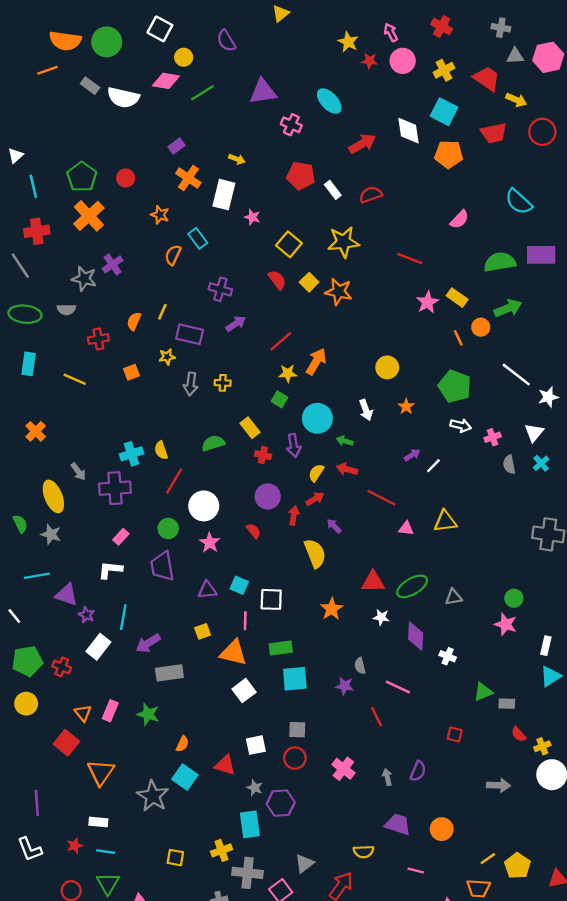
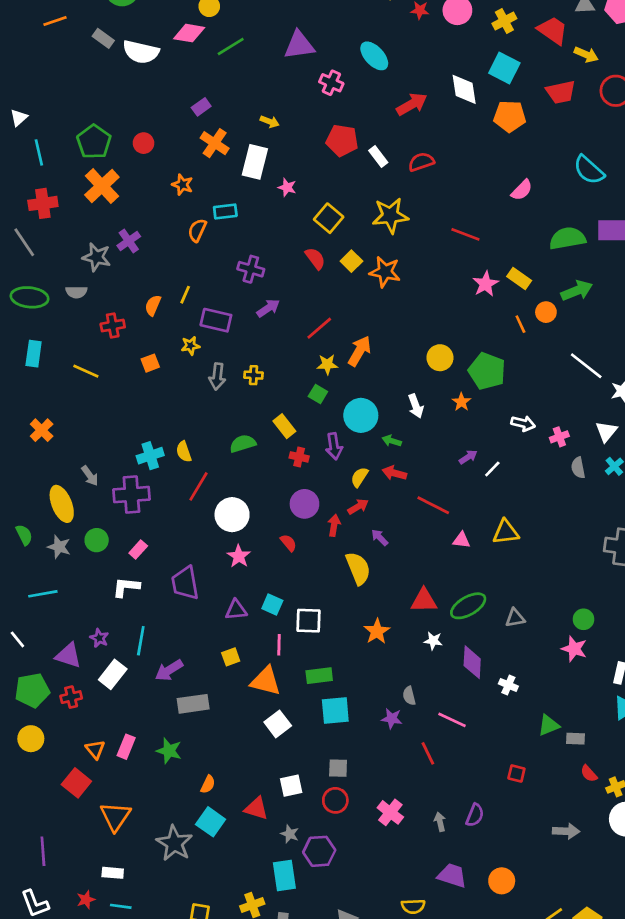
cyan rectangle: (198, 238) -> (225, 211), turned -60
green pentagon: (455, 386) -> (487, 371), moved
green circle: (168, 528) -> (97, 540), moved
purple triangle: (66, 595) -> (68, 655), moved
red cross: (62, 667) -> (71, 697), turned -36

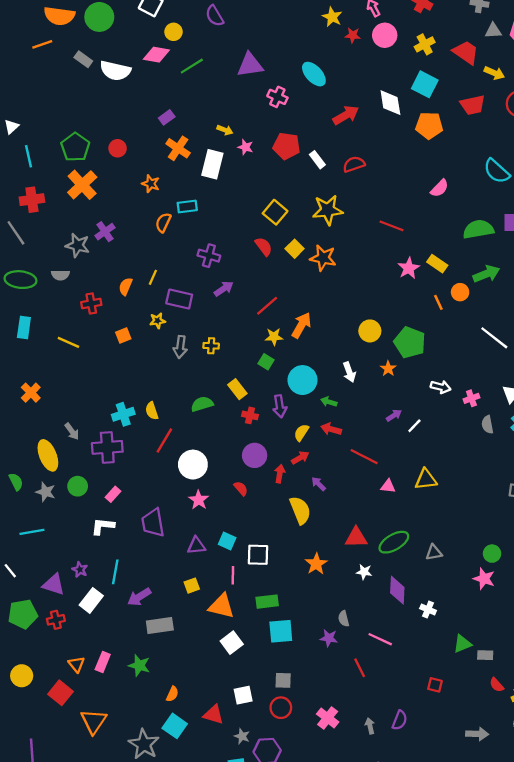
pink star: (287, 187) -> (245, 147), moved
yellow circle: (31, 739) -> (22, 676), moved

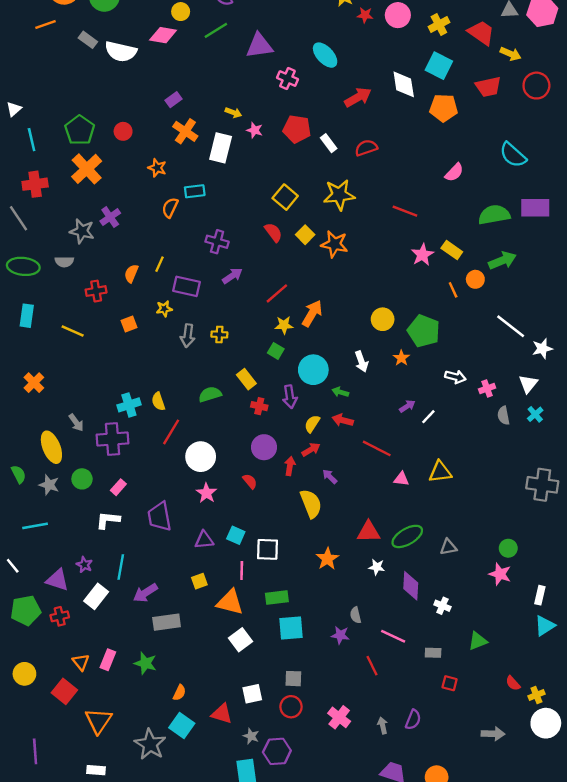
green line: (192, 66) -> (216, 30), moved
gray rectangle: (485, 655) -> (433, 653), moved

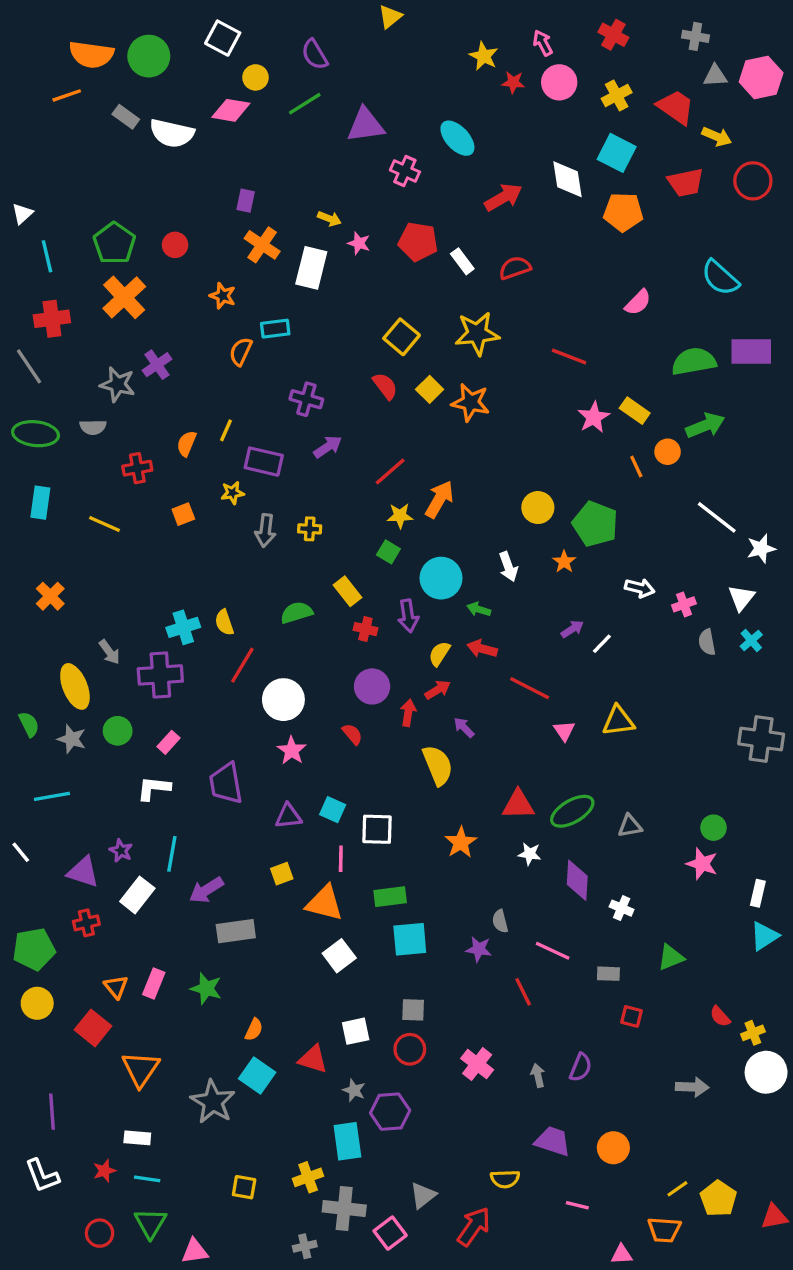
purple rectangle: (174, 100) -> (246, 201), turned -42
pink triangle: (401, 479) -> (564, 731), turned 49
green pentagon: (26, 610) -> (34, 949), moved

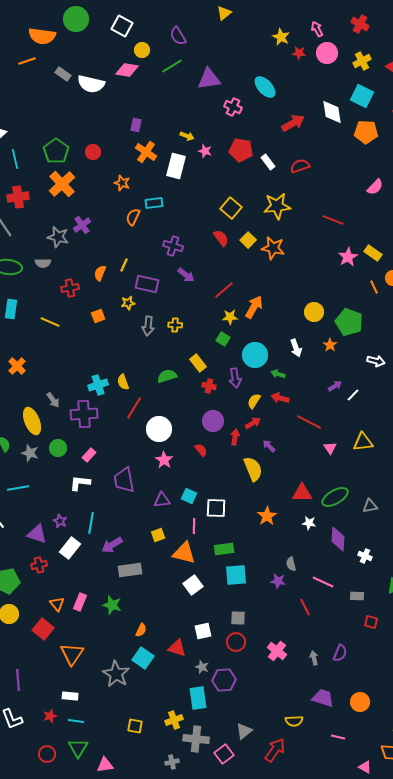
green circle: (149, 56) -> (76, 19), moved
purple arrow: (328, 447) -> (186, 275), turned 72
pink triangle: (622, 1254) -> (365, 767), turned 32

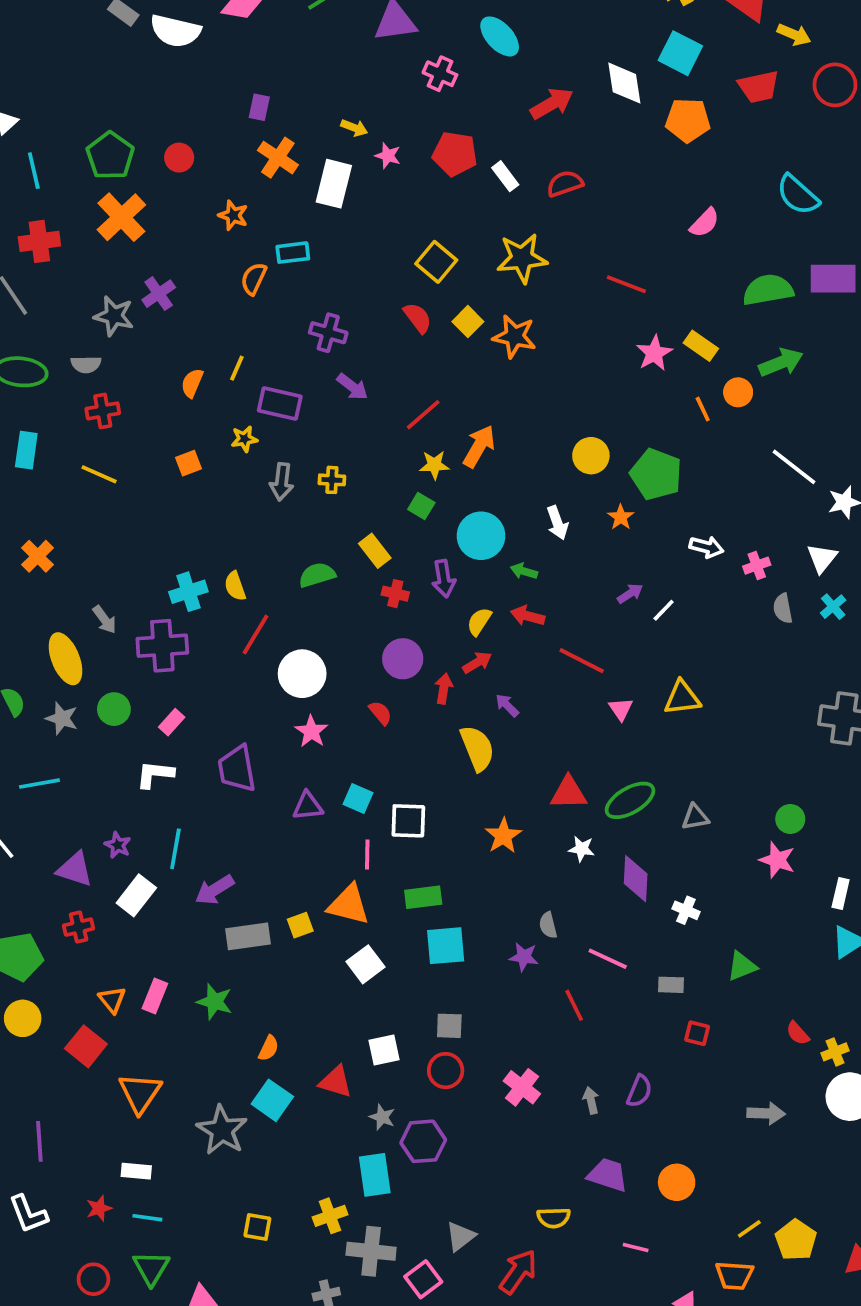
red cross: (70, 288) -> (103, 411), moved
yellow square: (158, 535) -> (300, 925), moved

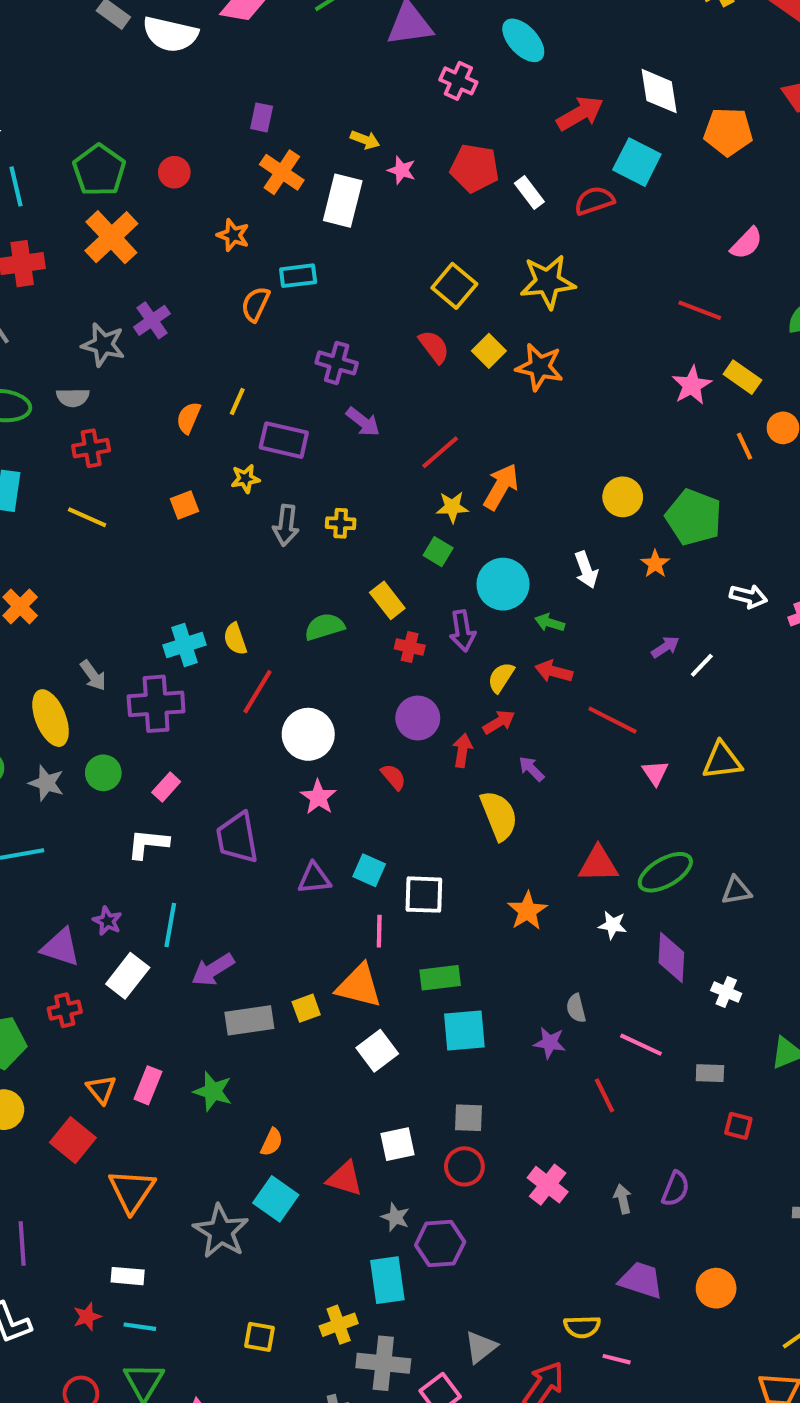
cyan square: (680, 53) -> (637, 162), moved
red line: (626, 284) -> (700, 310), moved
pink line: (636, 1248) -> (617, 1359), moved

